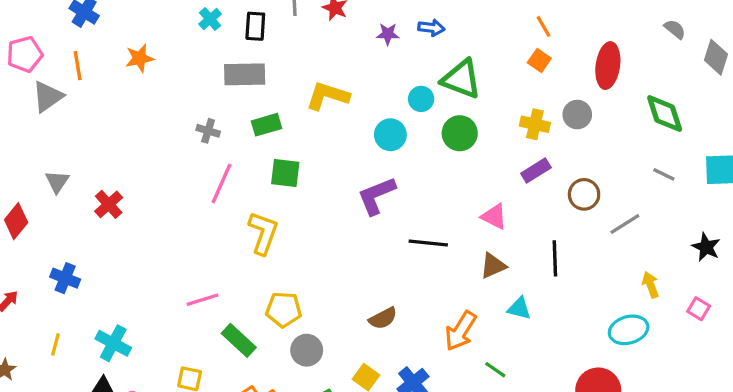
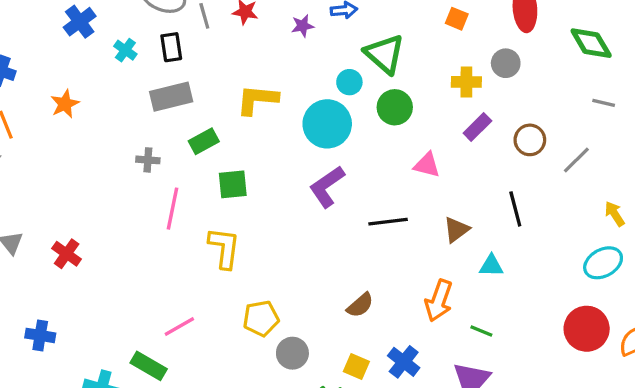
green triangle: (461, 79) -> (384, 54), turned 33
cyan circle: (390, 135) -> (327, 124), size x1.5
pink triangle: (494, 216) -> (427, 165), moved
green rectangle: (239, 340) -> (149, 366), moved

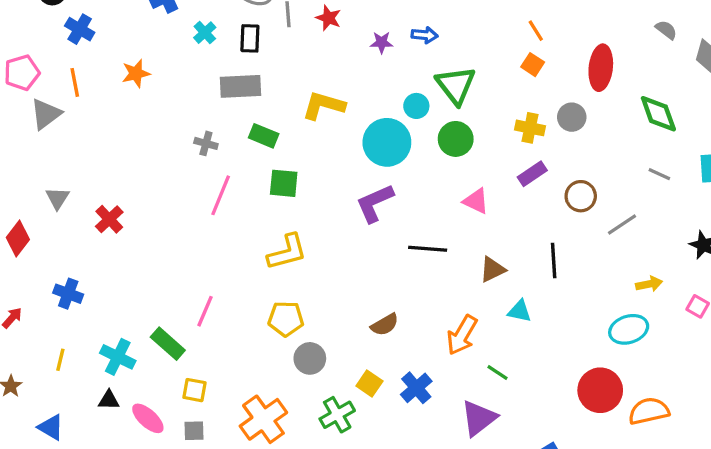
green rectangle: (204, 141) -> (264, 136), turned 40
yellow arrow: (615, 214) -> (649, 284), turned 100
yellow L-shape: (224, 248) -> (287, 252), moved, turned 57
pink line: (179, 327) -> (205, 311), turned -48

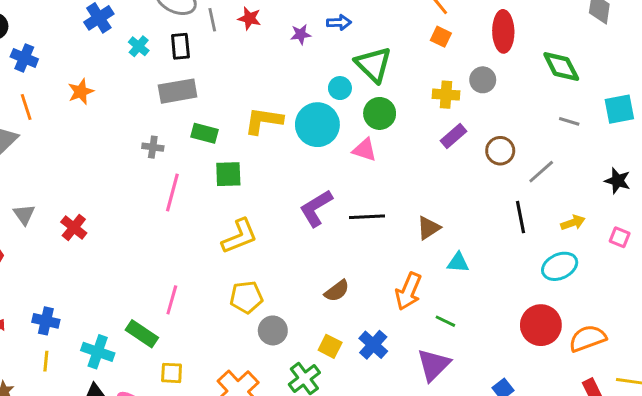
yellow L-shape: (324, 105) -> (264, 121), moved
pink triangle: (476, 201) -> (365, 150), moved
purple L-shape: (375, 203) -> (316, 208), moved
black line: (554, 260) -> (521, 217), moved
blue cross: (68, 294) -> (46, 321), moved

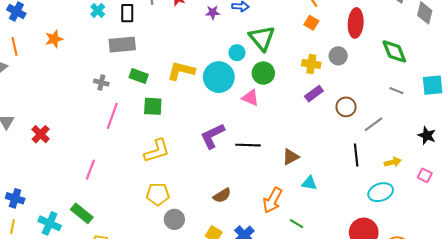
pink line: (172, 300) -> (90, 170), moved

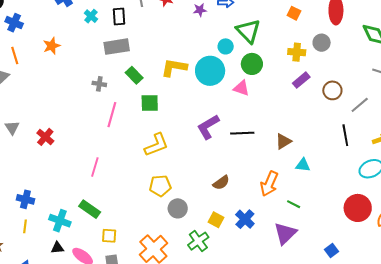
green rectangle: (139, 76) -> (134, 75), turned 30

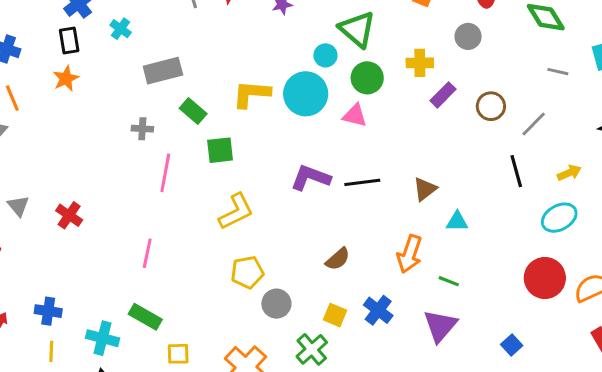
black rectangle: (119, 17) -> (69, 40), moved
yellow cross: (297, 52) -> (420, 63), moved
purple L-shape: (208, 127) -> (311, 178), turned 56

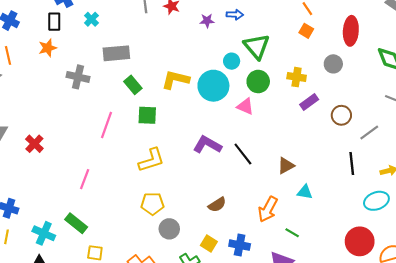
gray cross: (142, 129) -> (78, 77), moved, size x1.5
black line: (362, 182) -> (243, 154), turned 50
blue cross: (378, 310) -> (240, 245), turned -36

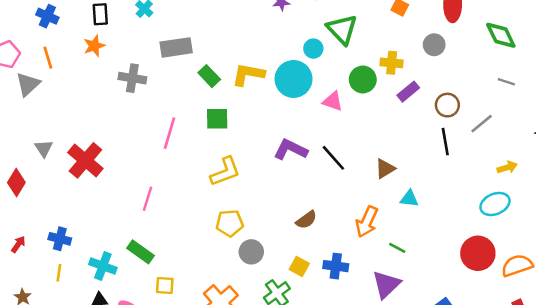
green circle: (258, 81) -> (363, 80), moved
green rectangle: (133, 85) -> (209, 76), moved
red cross: (34, 144) -> (85, 160), size x1.6
black line: (352, 164) -> (445, 142), moved

